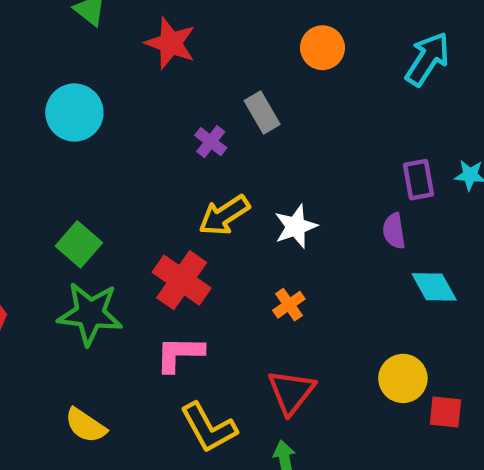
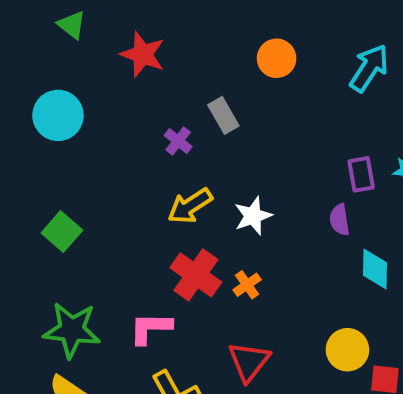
red cross: (182, 280) -> (196, 275), moved
cyan diamond: (434, 287) -> (375, 269), turned 30
green star: (90, 314) -> (72, 330), moved

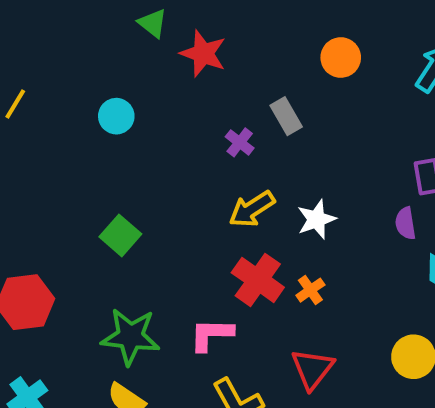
green triangle: (72, 25) -> (153, 23), moved
cyan circle: (58, 115) -> (116, 116), size x0.7

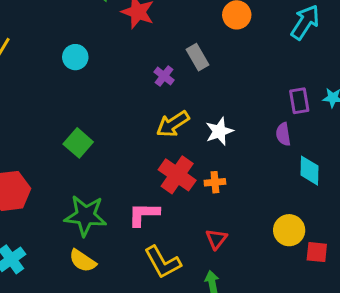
orange cross: (310, 290) -> (215, 182), turned 30
red triangle: (312, 369) -> (216, 239), size x0.7

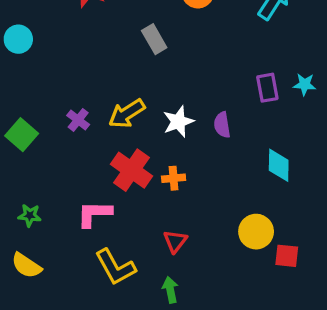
purple cross: (164, 76) -> (78, 120), moved
purple semicircle: (283, 134) -> (222, 125), moved
green star: (85, 216) -> (30, 215), size x0.5

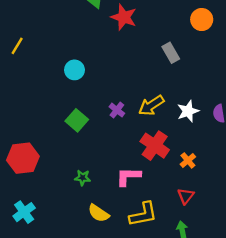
cyan circle: (18, 39) -> (74, 70), moved
orange cross: (174, 178) -> (188, 160), moved, turned -35
yellow semicircle: (26, 266) -> (99, 213), moved
yellow L-shape: (115, 267) -> (143, 214), turned -72

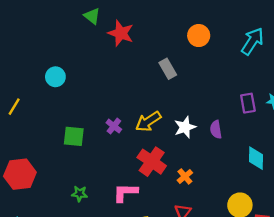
yellow line: (17, 46) -> (14, 107), moved
cyan circle: (74, 70) -> (55, 77), moved
green square: (77, 120) -> (74, 136), turned -35

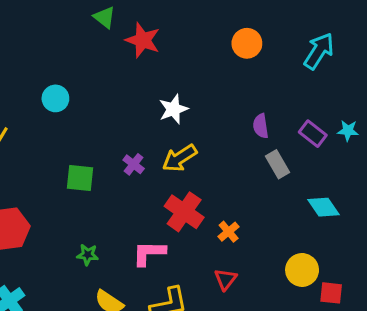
gray rectangle: (168, 69) -> (278, 164), moved
purple rectangle: (248, 103) -> (313, 134), turned -42
white star: (185, 127) -> (173, 109), moved
purple semicircle: (216, 129) -> (261, 126), moved
cyan diamond: (256, 158) -> (323, 207), turned -35

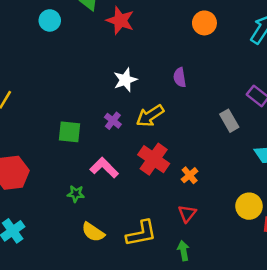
cyan circle: (55, 98) -> (50, 20), moved
white star: (173, 109) -> (125, 80), moved
purple semicircle: (261, 126) -> (180, 77), moved
pink L-shape: (149, 253) -> (104, 168), moved, turned 44

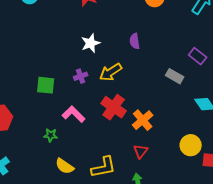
purple cross: (113, 121) -> (81, 76), turned 32
gray rectangle: (229, 121) -> (175, 76), turned -30
orange cross: (190, 175) -> (143, 120), size x1.5

